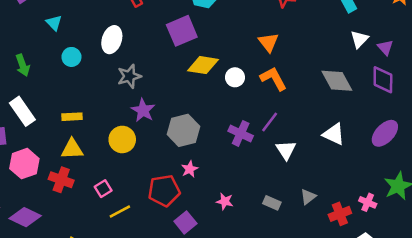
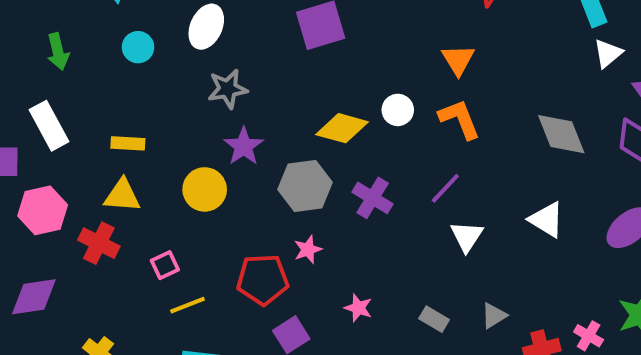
white triangle: (359, 39) -> (608, 53), moved
yellow diamond: (203, 65) -> (342, 128), moved
purple cross: (241, 133) -> (373, 198), moved
purple diamond: (25, 217) -> (34, 297), turned -40

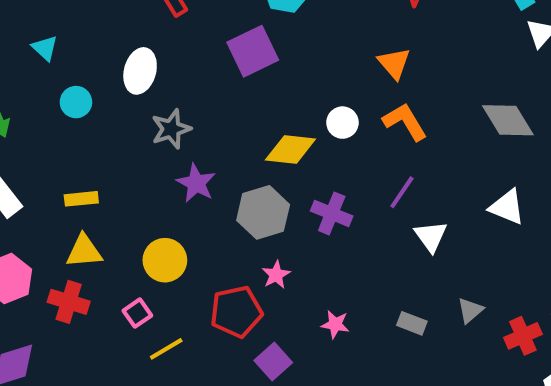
yellow circle: (205, 189) -> (165, 260), moved

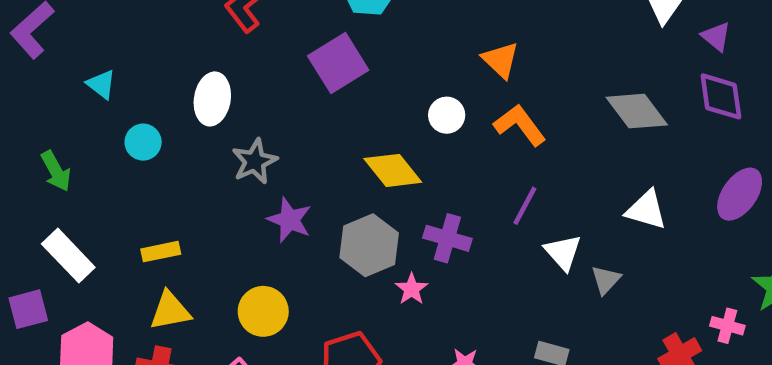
white circle: (342, 123) -> (447, 115), moved
yellow diamond: (290, 150) -> (393, 170), turned 51
pink star: (276, 275) -> (412, 289), moved
gray triangle: (470, 310) -> (606, 280), moved

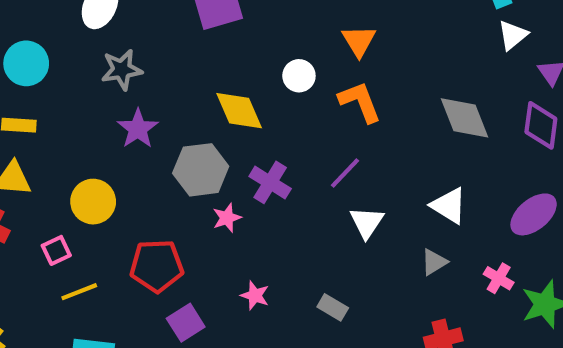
cyan circle: (143, 142) -> (26, 63), moved, size x1.4
gray triangle: (606, 280) -> (434, 262), moved
pink cross: (727, 326) -> (499, 278), moved

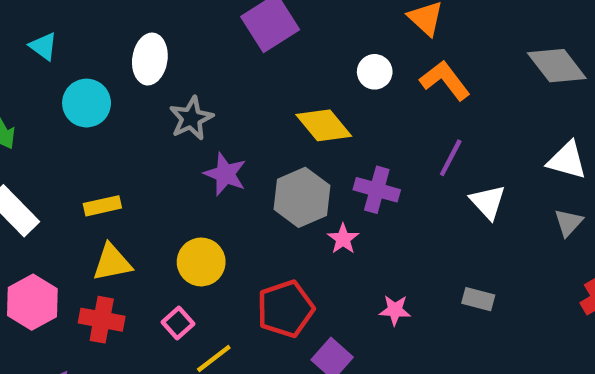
cyan circle: (26, 63) -> (87, 103), moved

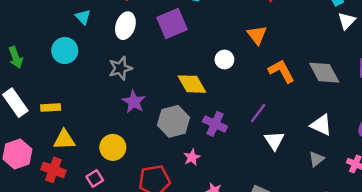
cyan triangle: (43, 46) -> (83, 17), moved
white ellipse: (150, 59) -> (125, 26), moved
orange L-shape: (445, 80) -> (281, 71), moved
yellow rectangle: (102, 206) -> (51, 107), moved
pink star: (343, 239) -> (192, 157), moved

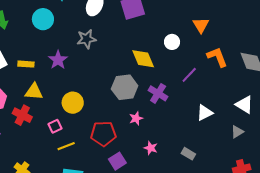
purple star: (134, 102) -> (58, 60), moved
purple line: (258, 113) -> (189, 75), moved
white triangle: (274, 141) -> (205, 113), turned 30

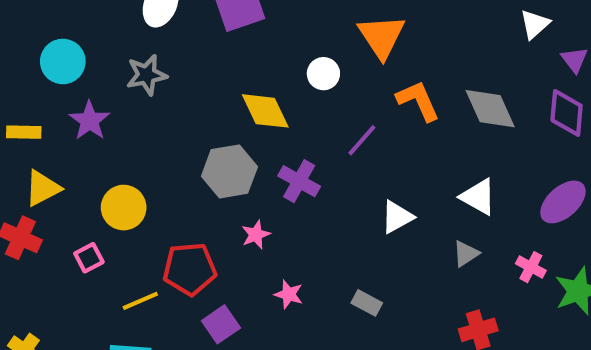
cyan circle: (43, 19) -> (63, 61), moved
orange triangle: (201, 25) -> (382, 36), size x1.4
yellow triangle: (34, 92) -> (43, 188), turned -30
yellow line: (66, 146) -> (140, 301), moved

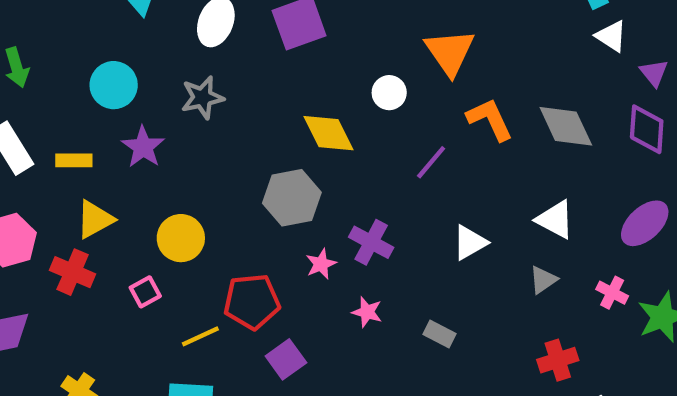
white triangle: (535, 24) -> (611, 36), turned -44
purple cross: (299, 181) -> (371, 242), moved
pink star: (289, 294) -> (367, 312), moved

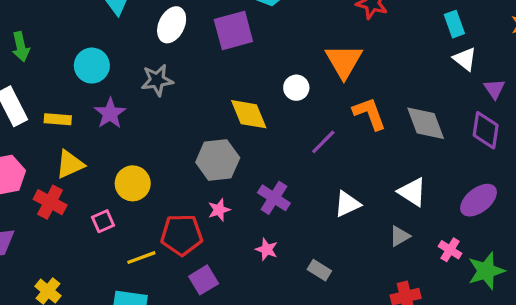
pink star: (321, 264) -> (219, 210), moved

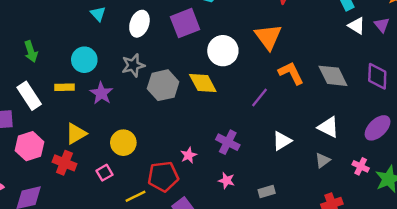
white circle: (296, 88) -> (223, 51), moved, size x1.6
purple triangle: (494, 89) -> (382, 25), moved
yellow rectangle: (58, 119) -> (65, 87), moved
gray hexagon: (218, 160) -> (163, 85), moved
gray rectangle: (319, 270) -> (267, 192), turned -42

